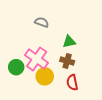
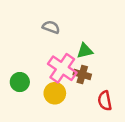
pink cross: (37, 59) -> (62, 68), moved
red semicircle: (72, 82) -> (105, 101), moved

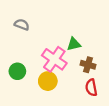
gray semicircle: (51, 27) -> (22, 25), moved
brown cross: (82, 75) -> (88, 65), moved

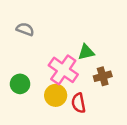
brown cross: (88, 65) -> (103, 76), turned -32
red semicircle: (91, 88) -> (79, 103), moved

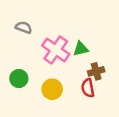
pink cross: (63, 70) -> (56, 50), moved
red semicircle: (79, 103) -> (88, 88), moved

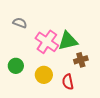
green triangle: (81, 49) -> (68, 41), size x1.5
red semicircle: (88, 88) -> (68, 82), moved

